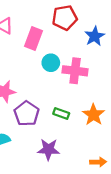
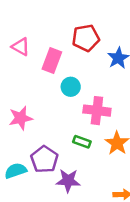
pink cross: (75, 71) -> (97, 111), moved
purple pentagon: (27, 114) -> (44, 159), moved

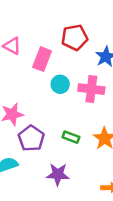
pink cross: (97, 111) -> (91, 89), moved
purple pentagon: (44, 159) -> (31, 138), moved

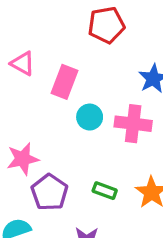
red pentagon: (75, 37) -> (106, 25), moved

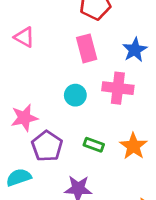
pink rectangle: (65, 82) -> (87, 48), moved, turned -36
cyan circle: (90, 117) -> (75, 95), moved

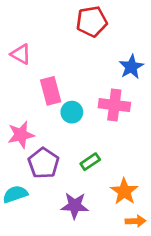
pink rectangle: (87, 48) -> (51, 91), moved
green rectangle: (94, 145) -> (90, 162), turned -54
orange star: (133, 146) -> (124, 191), moved

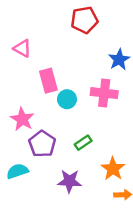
pink star: (21, 135) -> (22, 119), turned -30

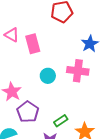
pink rectangle: (48, 81) -> (33, 44), moved
green rectangle: (83, 143) -> (61, 121), moved

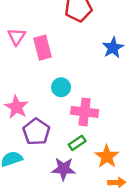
pink triangle: (12, 35) -> (17, 37), turned 35
pink cross: (78, 71) -> (85, 112), moved

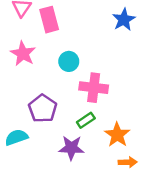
pink star: (17, 107) -> (23, 54), moved

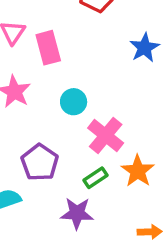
pink cross: (94, 88) -> (106, 136), turned 32
orange star: (117, 135) -> (138, 171), moved

